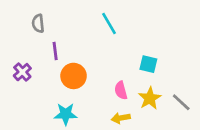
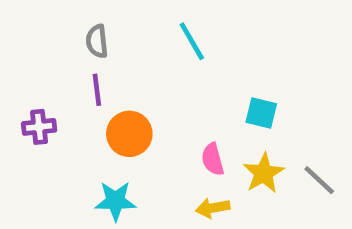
gray semicircle: (38, 23) -> (97, 41), moved
purple cross: (22, 72) -> (39, 127), turned 36

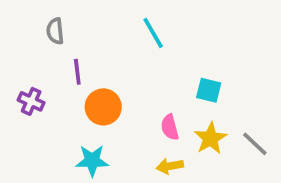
gray semicircle: (97, 41) -> (55, 31), moved
purple cross: (39, 127) -> (31, 101), turned 30

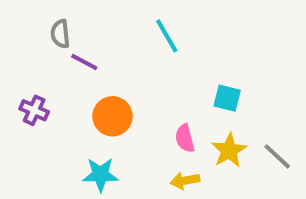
purple line: (77, 72) -> (84, 62), moved, turned -55

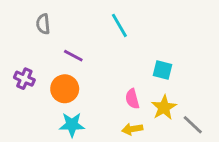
purple line: (84, 62) -> (73, 56), moved
orange circle: (112, 116) -> (65, 89), moved
gray line: (277, 156) -> (193, 125), moved

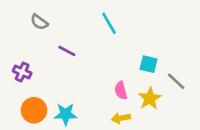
gray semicircle: (43, 24) -> (39, 22), turned -48
orange circle: (65, 89) -> (34, 110), moved
gray line: (193, 125) -> (176, 81), moved

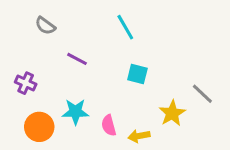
cyan square: (148, 64) -> (137, 74), moved
pink semicircle: (121, 90) -> (109, 125), moved
cyan star: (66, 114) -> (75, 112), moved

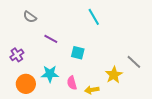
cyan line: (125, 27) -> (94, 17), moved
cyan square: (137, 74) -> (78, 53), moved
purple cross: (26, 83) -> (17, 55), turned 32

